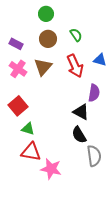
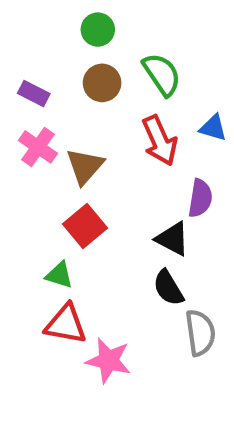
green semicircle: (76, 35) -> (162, 74), size x1.5
brown triangle: (43, 67) -> (85, 166), moved
red square: (18, 106) -> (85, 226), moved

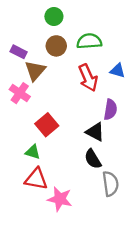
green semicircle: (162, 74) -> (89, 41), turned -60
pink cross: (38, 147) -> (20, 93), moved
brown triangle: (85, 166) -> (35, 71), moved

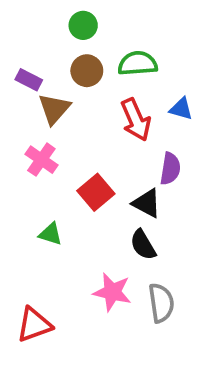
pink cross: (20, 93) -> (41, 160), moved
red square: (47, 125) -> (96, 192), moved
red triangle: (36, 179) -> (34, 325), moved, turned -30
gray semicircle: (110, 184) -> (161, 303), moved
pink star: (60, 199) -> (112, 292), moved

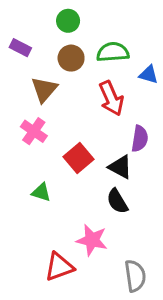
purple rectangle: (29, 80) -> (20, 48), moved
blue triangle: (181, 109) -> (149, 74), moved
gray semicircle: (161, 303) -> (135, 276), moved
red triangle: (34, 325) -> (59, 267), moved

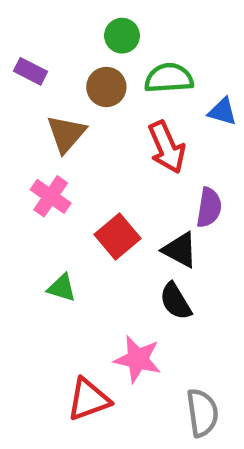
green circle: (68, 21) -> (122, 36), moved

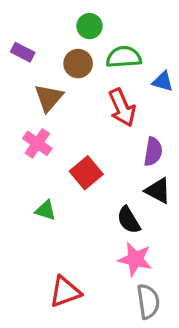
black triangle: (180, 250) -> (158, 191), moved
pink star: (138, 359) -> (135, 259), moved

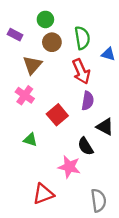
green circle: (90, 26) -> (45, 19), moved
green semicircle: (124, 57) -> (82, 38), turned 85
purple semicircle: (153, 152) -> (88, 101), moved
pink star: (135, 259) -> (69, 167), moved

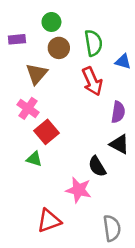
purple rectangle: (15, 35) -> (17, 39), turned -32
purple semicircle: (88, 101) -> (118, 112), moved
red square: (57, 115) -> (47, 132), moved

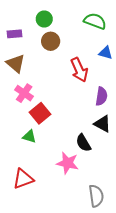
green semicircle: (93, 43) -> (95, 21), moved, turned -60
brown triangle: (37, 74) -> (16, 63), moved, turned -30
red triangle: (49, 221) -> (23, 179), moved

